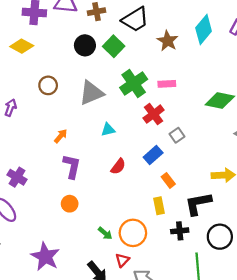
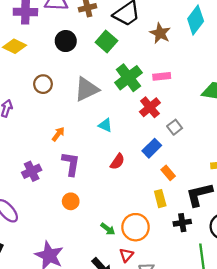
black circle: (85, 45) -> (66, 41), moved
cyan triangle: (108, 130) -> (105, 125), turned 40
purple cross: (17, 177) -> (32, 171), moved, turned 36

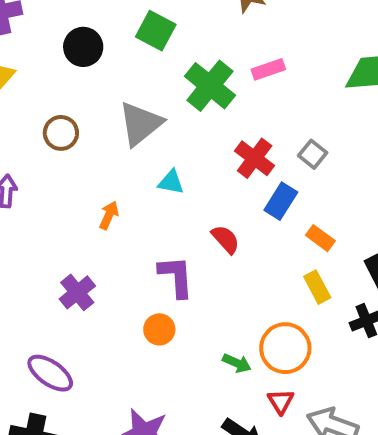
red cross: (150, 107) -> (255, 158), moved
cyan triangle: (105, 125) -> (171, 182), moved
red semicircle: (117, 162) -> (226, 239), turned -63
purple L-shape: (71, 164) -> (176, 277), moved

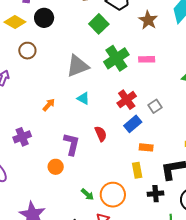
black circle: (83, 47) -> (44, 18), moved
brown circle: (61, 133) -> (27, 51), moved
orange rectangle: (320, 238) -> (146, 147), turned -48

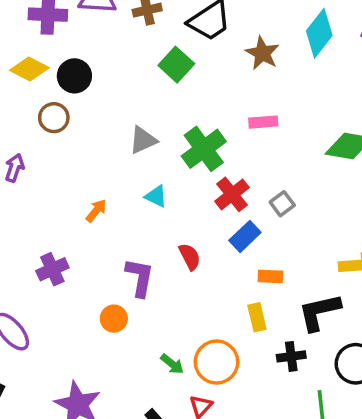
black circle: (44, 18) -> (74, 76), moved
green cross: (116, 58) -> (204, 149), moved
gray triangle: (78, 66) -> (143, 140), size x0.7

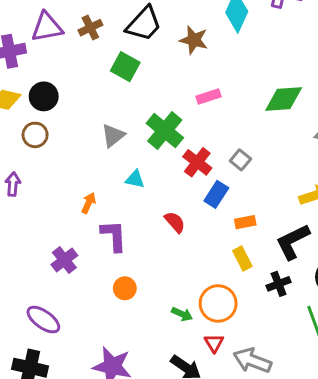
purple L-shape: (140, 277) -> (114, 236), moved

